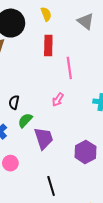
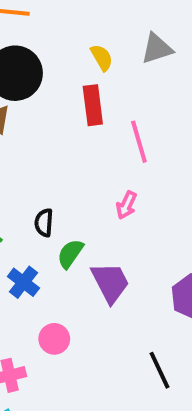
yellow semicircle: (46, 14) -> (102, 58), moved
gray triangle: (86, 21) -> (157, 49), turned -48
black line: (51, 186) -> (160, 370), moved

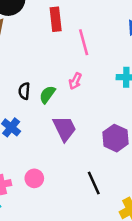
green semicircle: (70, 254) -> (47, 95), moved
pink circle: (54, 339) -> (34, 178), moved

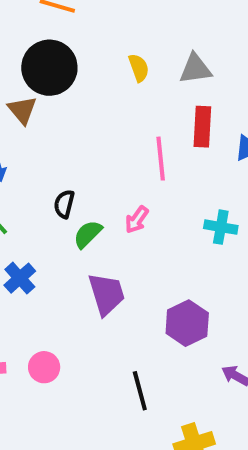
red rectangle: (56, 19) -> (202, 127), moved
black semicircle: (24, 91) -> (64, 204), moved

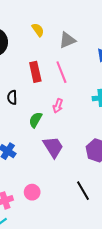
gray triangle: (195, 69) -> (67, 40), moved
red rectangle: (202, 127) -> (35, 72), moved
black semicircle: (64, 204) -> (12, 97), moved

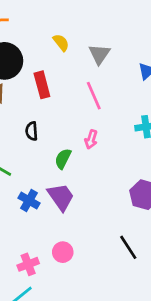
gray triangle: (67, 40) -> (99, 54), turned -30
red rectangle: (35, 72) -> (42, 85), moved
purple trapezoid: (53, 147) -> (61, 197), moved

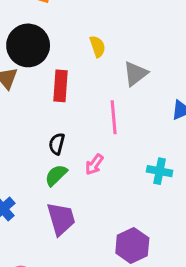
black semicircle: (32, 131) -> (57, 144), moved
purple trapezoid: (61, 197) -> (61, 219), moved

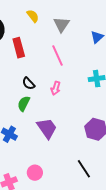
black semicircle: (57, 144) -> (29, 84), turned -40
green semicircle: (56, 175) -> (24, 104), moved

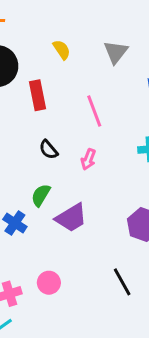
gray triangle: (62, 24) -> (116, 52), moved
green semicircle: (24, 104) -> (41, 195), moved
purple trapezoid: (47, 128) -> (71, 218), turned 90

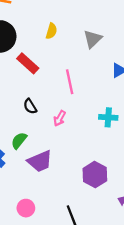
yellow semicircle: (62, 50) -> (51, 31), turned 42
red rectangle: (37, 95) -> (28, 63), turned -45
pink circle: (49, 283) -> (26, 208), moved

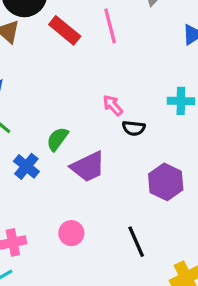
pink line: (70, 82) -> (110, 26), moved
black semicircle: (30, 106) -> (134, 128), moved, turned -49
pink arrow: (60, 118) -> (113, 105), turned 112

